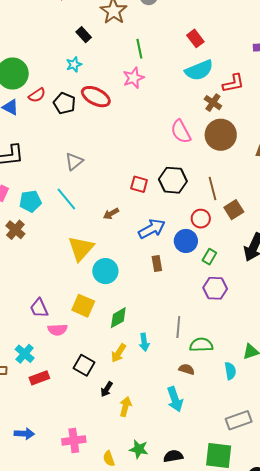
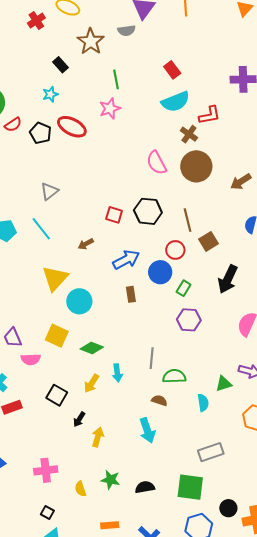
green diamond: (118, 318) -> (92, 348), turned 50

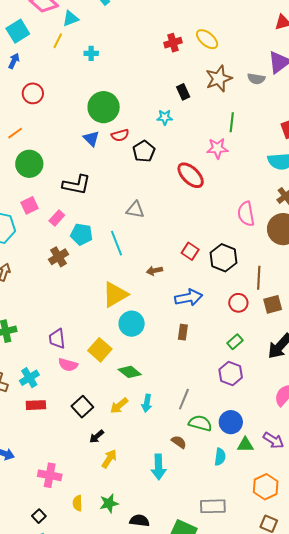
red ellipse: (72, 127) -> (191, 175), moved
gray triangle: (49, 191) -> (135, 210), turned 30
blue circle: (160, 272) -> (231, 422), moved
green star: (111, 480) -> (109, 503), turned 30

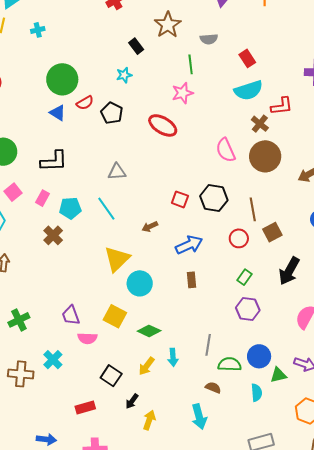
gray semicircle: (256, 79) -> (209, 39), moved
red rectangle: (36, 405) -> (85, 408), moved

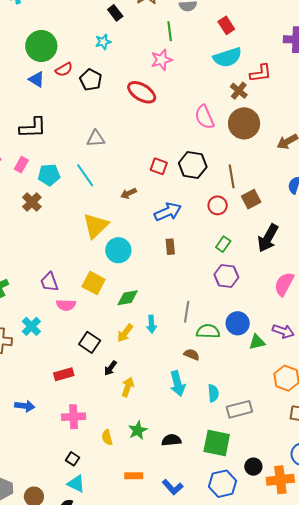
green diamond: (149, 331) -> (128, 298), turned -35
cyan semicircle: (257, 393) -> (213, 393), moved

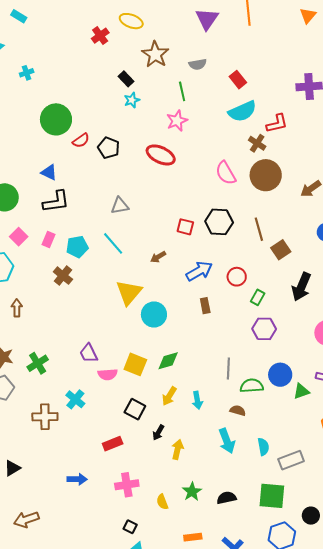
cyan star: (103, 42) -> (132, 100), moved
blue triangle: (37, 79) -> (49, 172), moved
red circle: (218, 205) -> (237, 277), moved
yellow square: (94, 283) -> (135, 364), moved
cyan arrow: (151, 324) -> (197, 400), moved

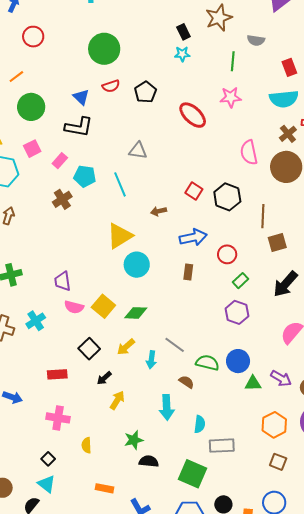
pink star: (177, 121) -> (231, 97), moved
red semicircle: (81, 140) -> (111, 86), moved
gray line: (228, 369) -> (175, 345), moved, turned -75
green star: (192, 492) -> (134, 440), moved

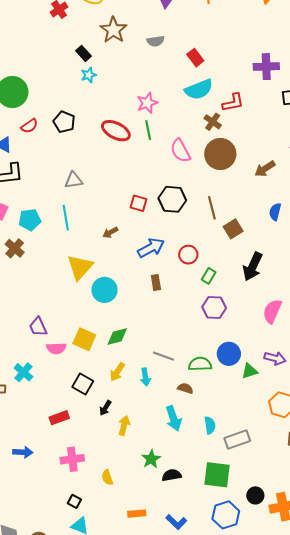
green line: (233, 61) -> (148, 130), moved
cyan line: (120, 184) -> (66, 218), turned 30

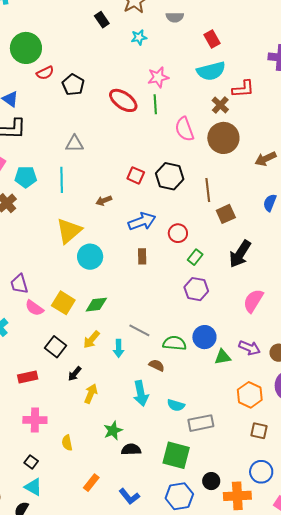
cyan star: (89, 75) -> (139, 37), moved
red semicircle: (29, 126) -> (45, 73), moved
pink semicircle: (56, 348) -> (34, 308), turned 30
cyan semicircle: (210, 425) -> (176, 405), turned 108
orange rectangle: (137, 514) -> (91, 483), turned -54

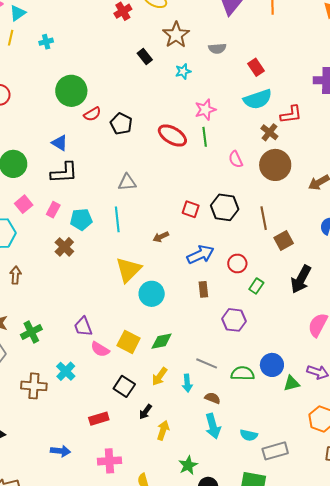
pink semicircle: (184, 129) -> (236, 159), size x0.7
purple hexagon: (196, 289) -> (234, 320), moved
brown semicircle: (157, 365) -> (213, 398), moved

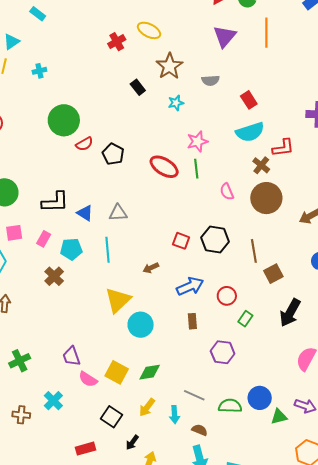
blue triangle: (60, 143) -> (85, 213), moved
pink square: (24, 204) -> (14, 233), turned 30
brown cross: (34, 386) -> (21, 415), size x0.7

